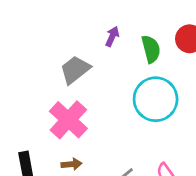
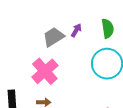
purple arrow: (112, 36) -> (76, 30), moved

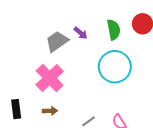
purple arrow: (76, 30) -> (81, 33), turned 104

